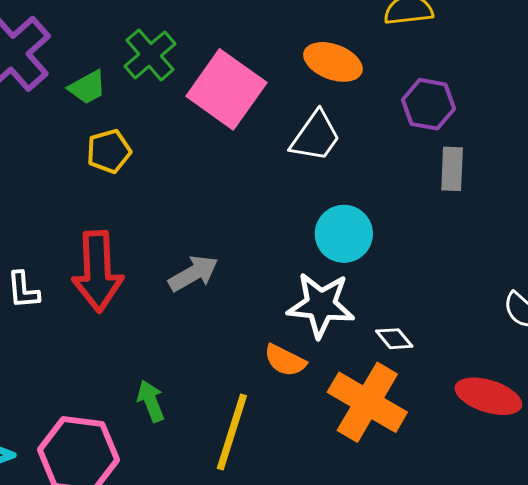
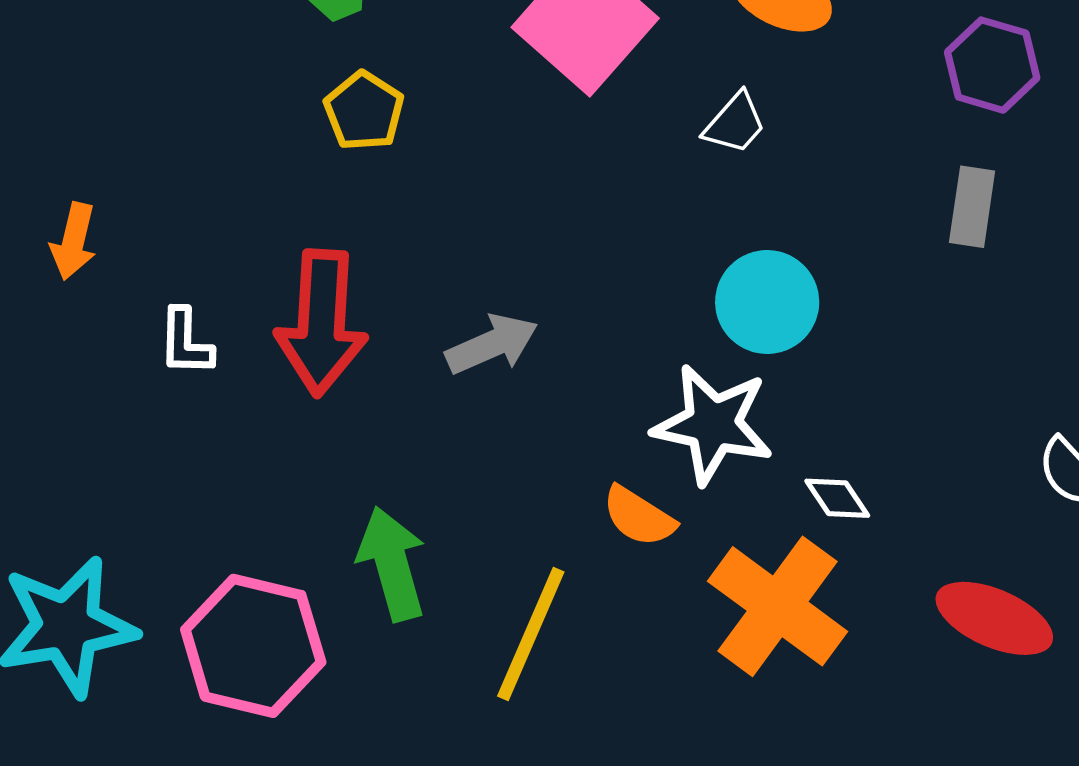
purple hexagon: (428, 104) -> (992, 65), moved
white trapezoid: (315, 136) -> (735, 123), size x0.7
yellow pentagon: (109, 151) -> (364, 111), turned -30
green arrow: (151, 401) -> (392, 564), size x1.5

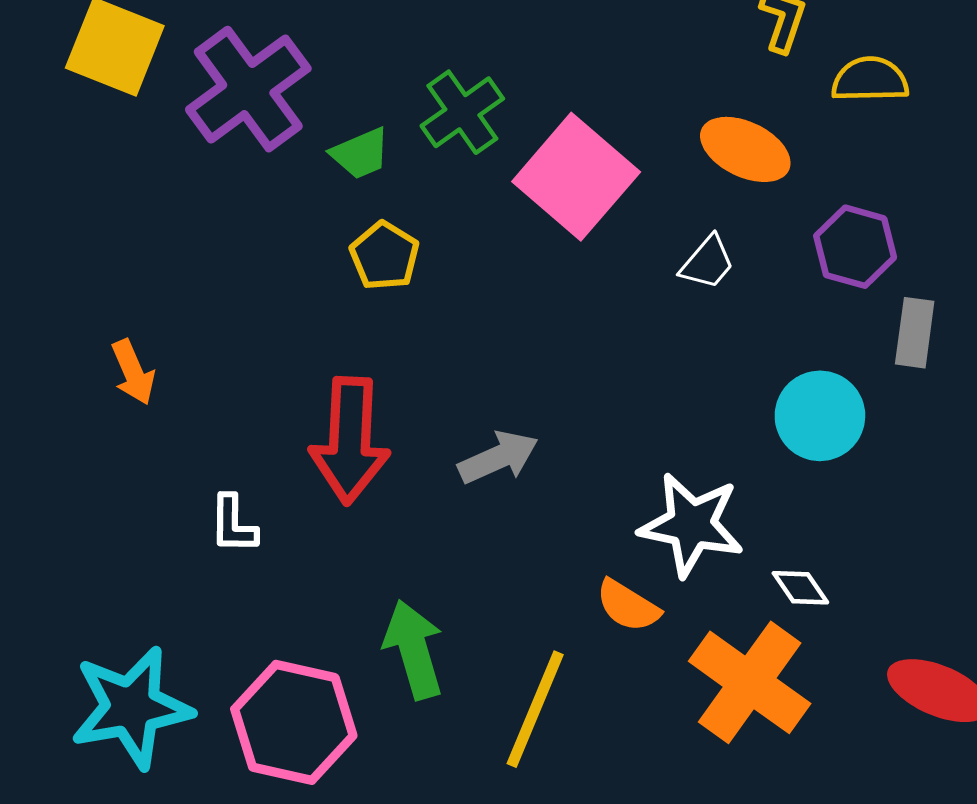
purple hexagon: (992, 65) -> (855, 247), moved
orange arrow: (73, 241) -> (133, 372), turned -36
cyan circle: (767, 302) -> (820, 416), moved
white L-shape: (186, 342) -> (233, 524), moved

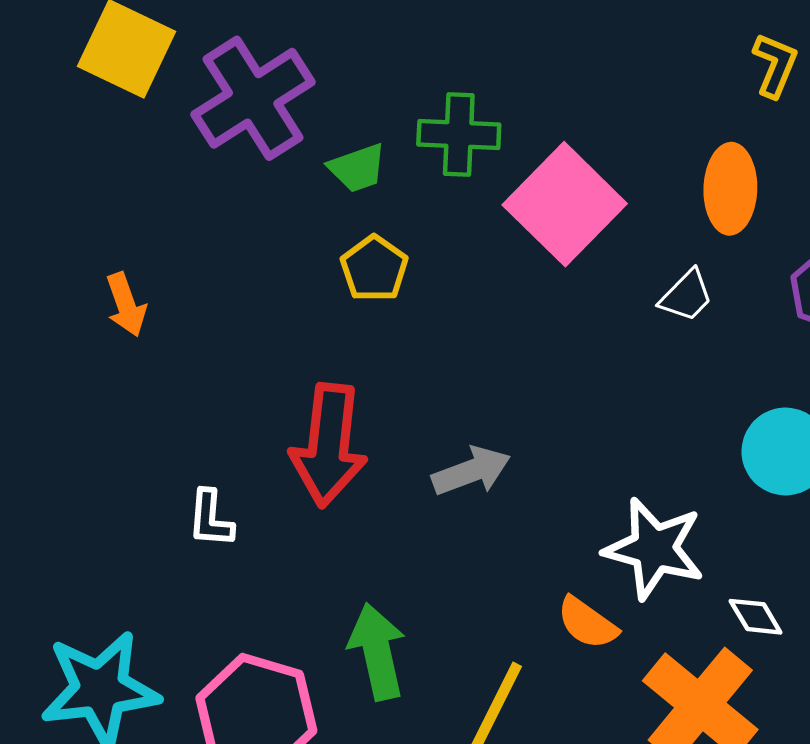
green cross: (462, 112) -> (459, 135), turned 34
orange ellipse: (745, 149) -> (730, 189), turned 62
orange arrow: (133, 372) -> (126, 305), moved

